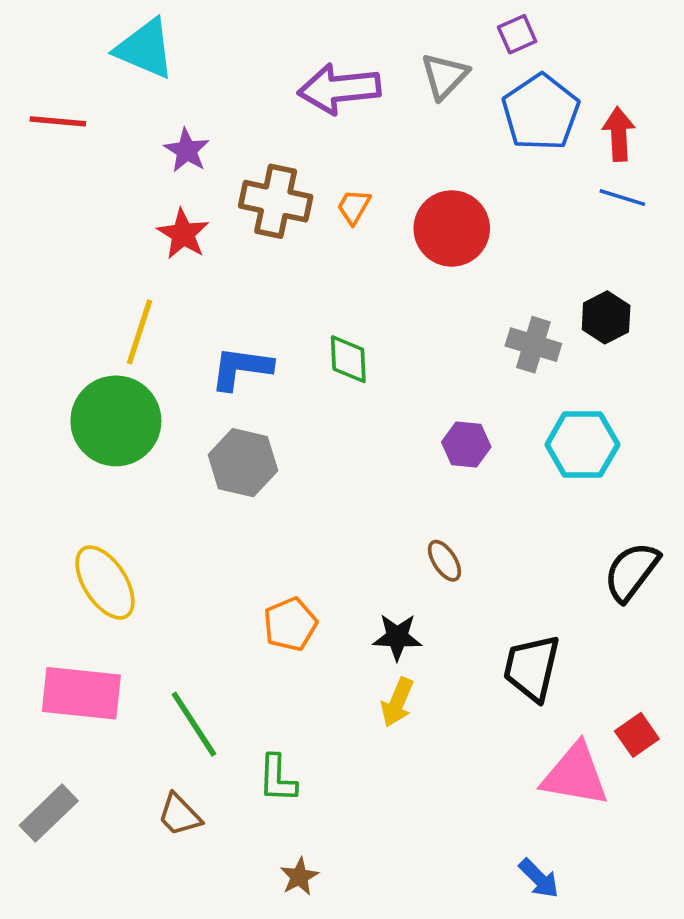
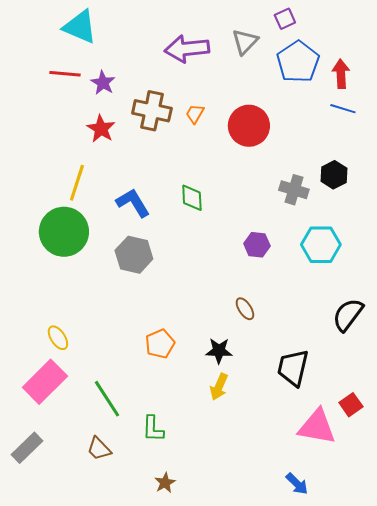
red line: (58, 121) -> (65, 74), moved
blue L-shape: (241, 368) -> (133, 203), turned 51
yellow ellipse: (105, 582) -> (58, 338), moved, size x0.6
pink rectangle: (81, 693) -> (45, 382), turned -51

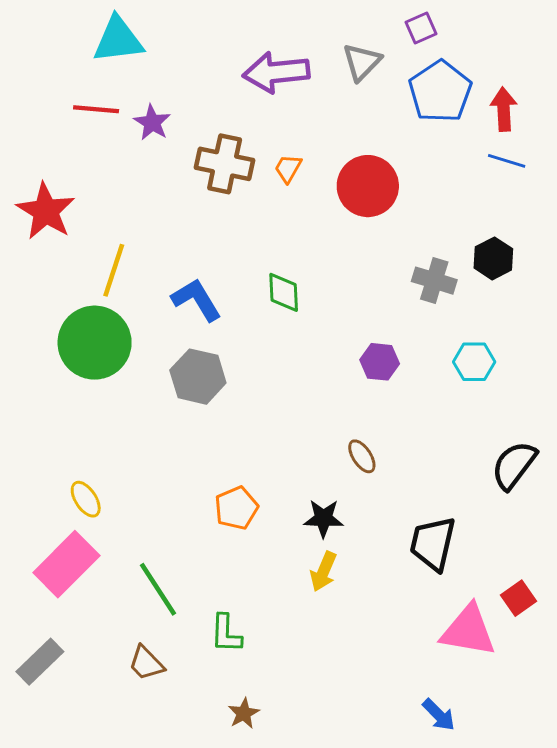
cyan triangle: (80, 27) -> (118, 40), turned -30
red star: (101, 129) -> (46, 211), moved, size x1.4
cyan hexagon: (321, 245) -> (474, 362), size x0.7

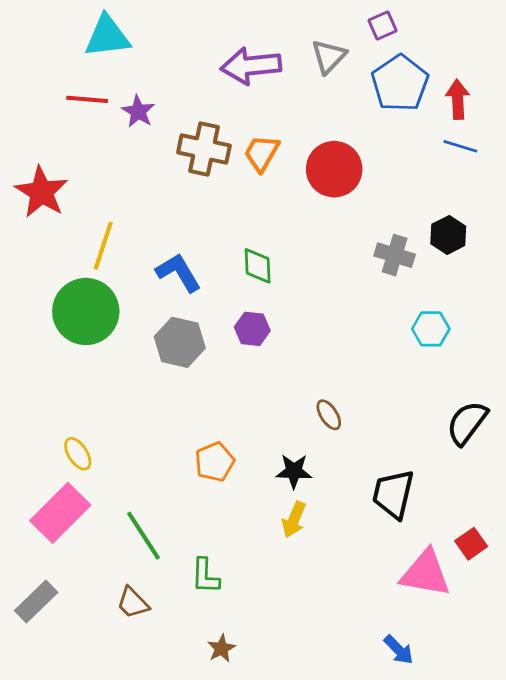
orange trapezoid: (288, 168) -> (262, 153), size x1.4
purple hexagon: (380, 362) -> (252, 329), moved

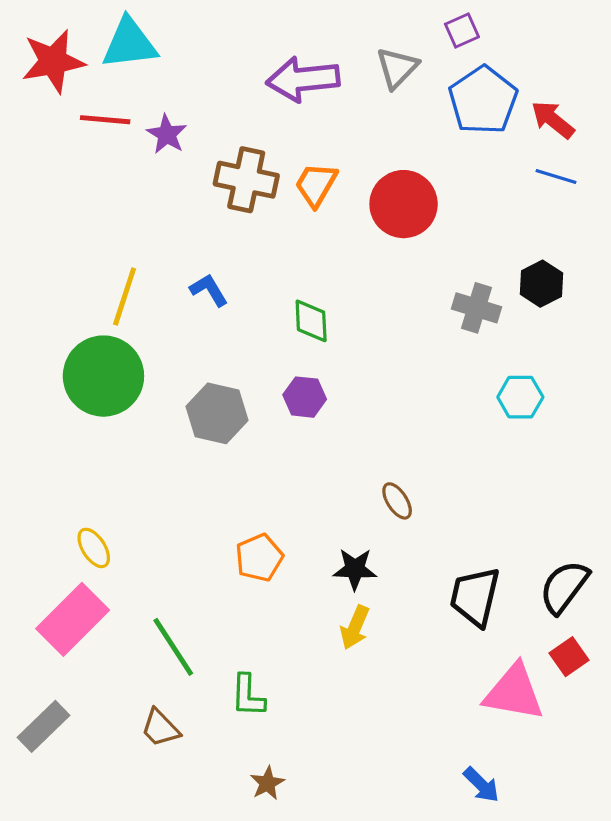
red arrow: (458, 99) -> (553, 120), turned -48
red star: (41, 192) -> (53, 61), moved, turned 30
blue L-shape: (178, 273) -> (209, 290), moved, size x0.7
black semicircle: (467, 423) -> (564, 587), moved

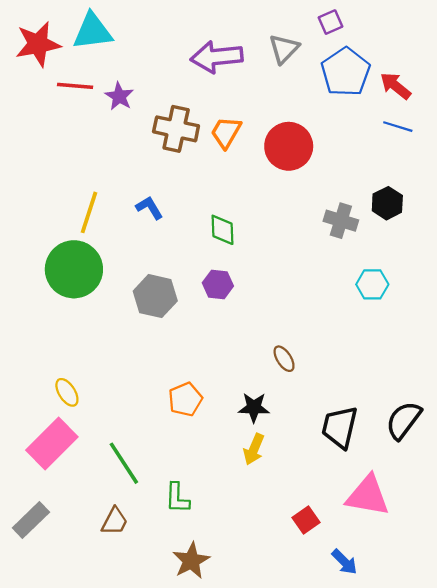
red square: (569, 657) -> (306, 520), moved
brown trapezoid: (160, 728) -> (115, 521), turned -108
brown star: (267, 783) -> (191, 561), size x1.5

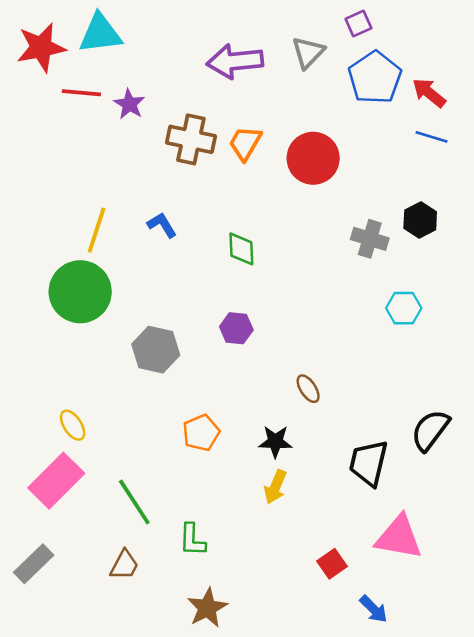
purple hexagon: (218, 284) -> (236, 328), moved
gray hexagon: (155, 296) -> (156, 350), moved
black semicircle: (404, 420) -> (430, 430), moved

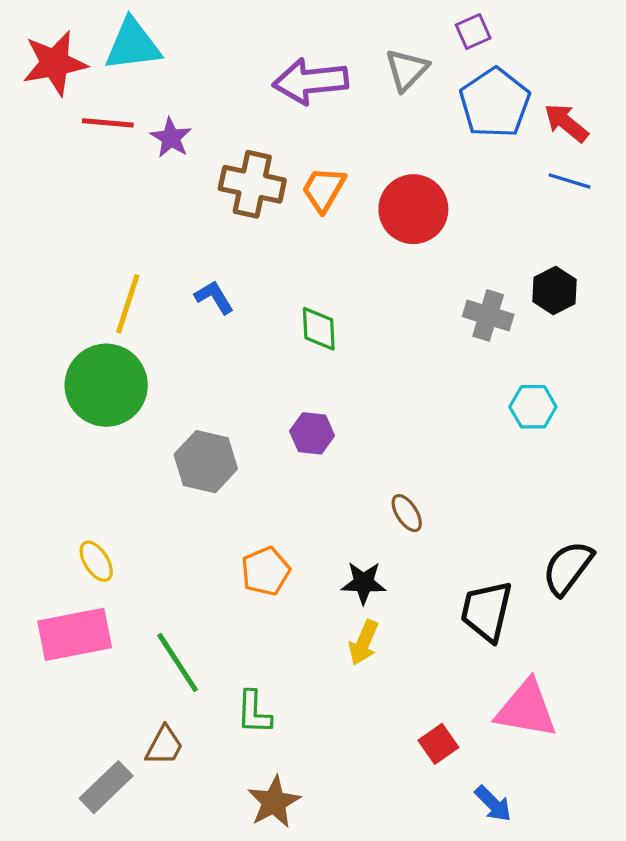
pink rectangle: (56, 481) -> (75, 634), turned 34
gray rectangle: (34, 564) -> (106, 787), moved

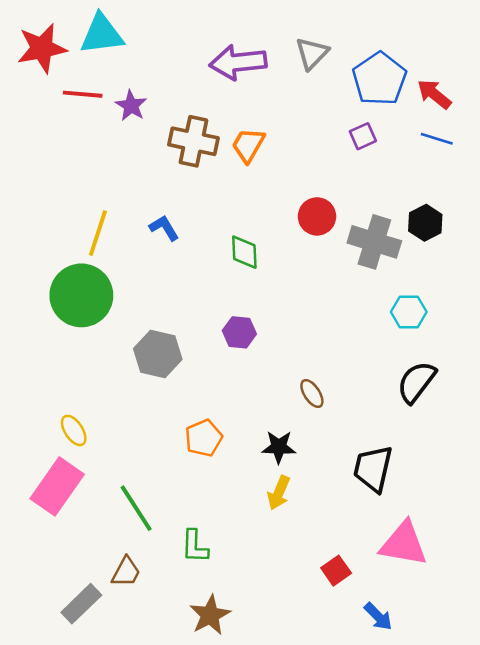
purple square: (473, 31) -> (363, 136), moved
red circle: (413, 209) -> (317, 216), moved, size x0.7
gray cross: (488, 315) -> (374, 242), size x1.4
black semicircle: (568, 568) -> (416, 382), moved
pink rectangle: (75, 634) -> (57, 486), turned -44

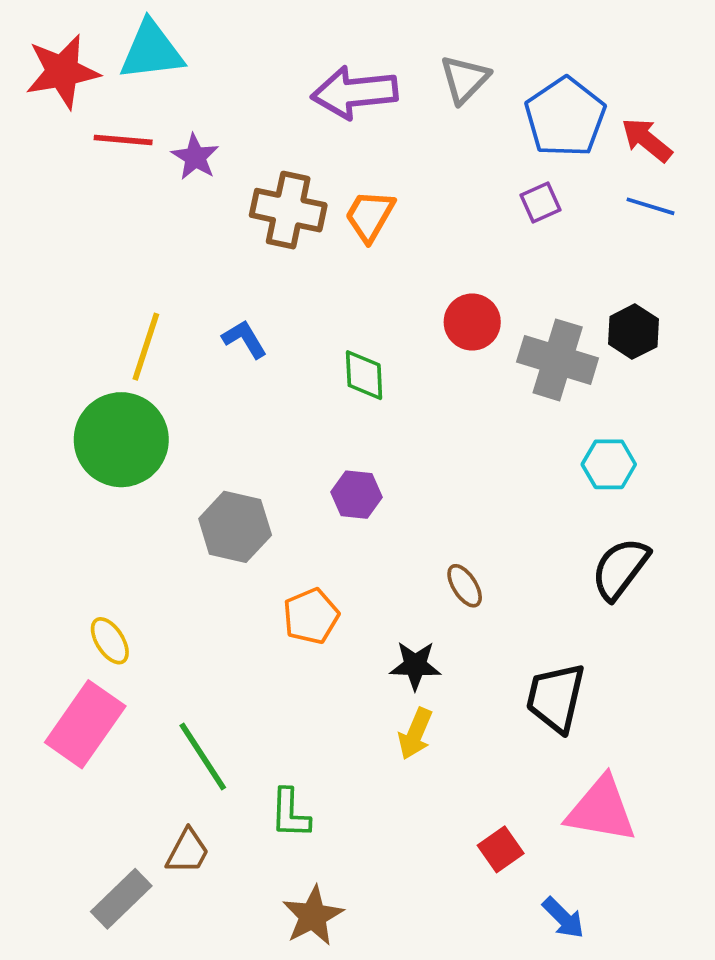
orange pentagon: (204, 438) -> (311, 616), moved

